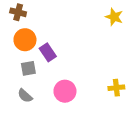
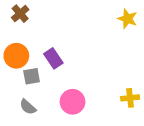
brown cross: (18, 12) -> (20, 14), turned 35
orange circle: (25, 40) -> (16, 56), moved

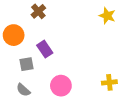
brown cross: (20, 14) -> (38, 11), moved
orange circle: (16, 56) -> (14, 35), moved

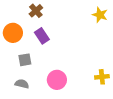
purple rectangle: (45, 49) -> (42, 36), moved
gray semicircle: (23, 90) -> (22, 84), turned 152

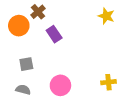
orange circle: (13, 33) -> (19, 26), moved
purple rectangle: (42, 36) -> (54, 34), moved

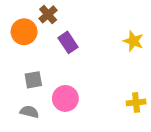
yellow star: (106, 16) -> (133, 41), moved
pink circle: (60, 85) -> (65, 98), moved

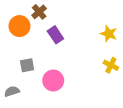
yellow cross: (136, 102) -> (111, 65), moved, turned 32
gray semicircle: (29, 112) -> (12, 91), moved, turned -32

